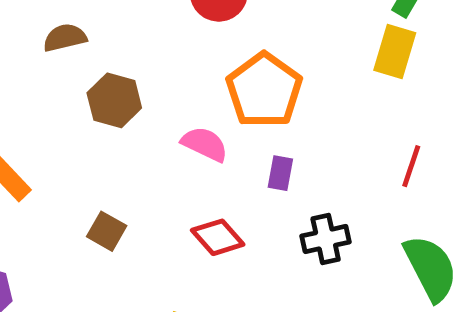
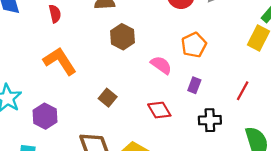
orange pentagon: (264, 90) -> (194, 45), size x0.7
red line: (411, 166) -> (243, 91), moved

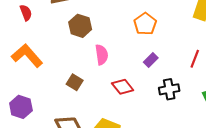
red semicircle: (55, 14) -> (26, 13), moved
pink semicircle: (161, 65) -> (102, 55), moved, turned 54
purple rectangle: (194, 85) -> (151, 60), turned 32

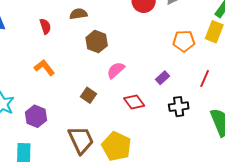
orange pentagon: (145, 24) -> (184, 41), moved, turned 30
pink semicircle: (102, 55) -> (116, 70), turned -126
orange L-shape: (27, 56) -> (44, 68), size x0.7

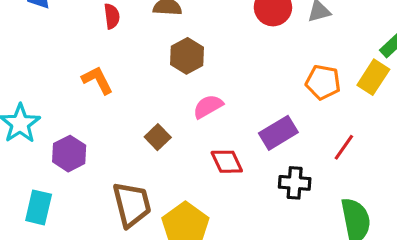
purple rectangle: (162, 78) -> (278, 133), size x1.6

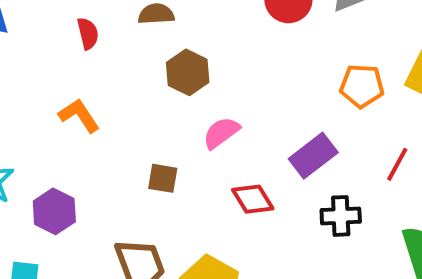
brown square: (158, 137) -> (163, 178), turned -30

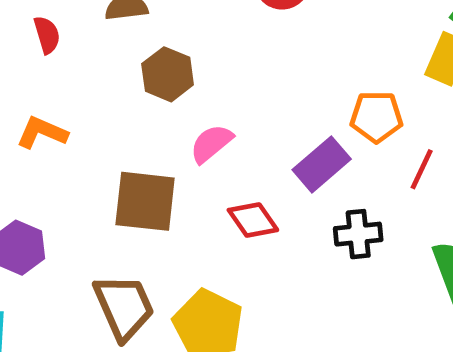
orange pentagon: (362, 86) -> (376, 117), moved
orange L-shape: (79, 115) -> (42, 133), turned -30
brown square: (163, 178) -> (145, 201), size x1.8

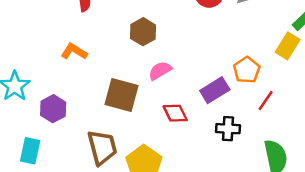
orange pentagon: (376, 117) -> (247, 70), turned 30

